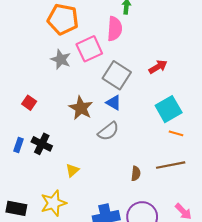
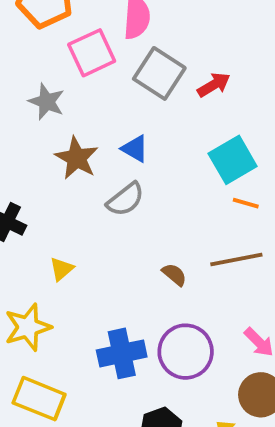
gray star: (61, 59) -> (47, 102), moved
gray square: (117, 75) -> (159, 73), moved
brown semicircle: (136, 173) -> (174, 275), turned -56

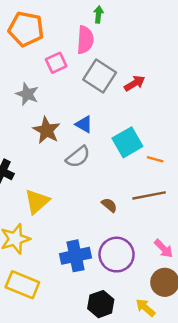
pink square: (92, 53) -> (56, 63), size x0.7
cyan square: (233, 160) -> (127, 142), moved
yellow triangle: (62, 269) -> (37, 201), size x1.6

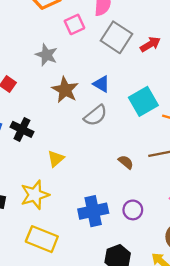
yellow triangle: (37, 201) -> (56, 159), size x0.7
purple circle: (117, 255) -> (133, 210), size x0.6

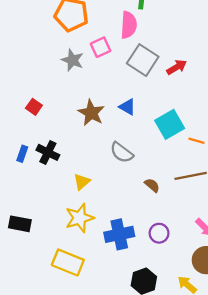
gray star: (46, 55) -> (73, 60), moved
gray semicircle: (95, 115) -> (122, 152), moved, turned 75
yellow star: (35, 195) -> (80, 218), moved

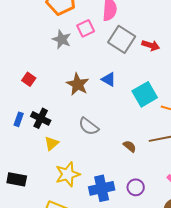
red arrow: (177, 67) -> (151, 45), turned 48
gray semicircle: (122, 152) -> (89, 126), moved
yellow triangle: (82, 182) -> (52, 143), moved

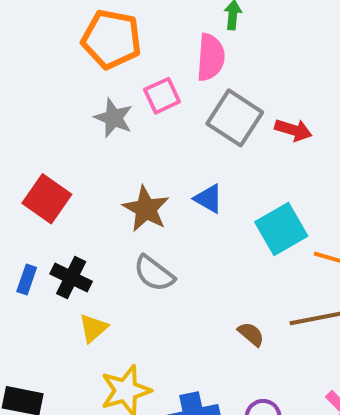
red square: (29, 79) -> (47, 199), size x1.6
gray semicircle: (89, 126) -> (154, 273), moved

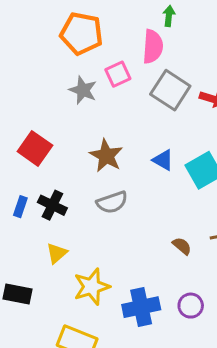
blue triangle: (209, 199) -> (163, 160), moved
gray semicircle: (154, 273) -> (112, 202), turned -56
yellow triangle: (93, 328) -> (57, 253), moved

